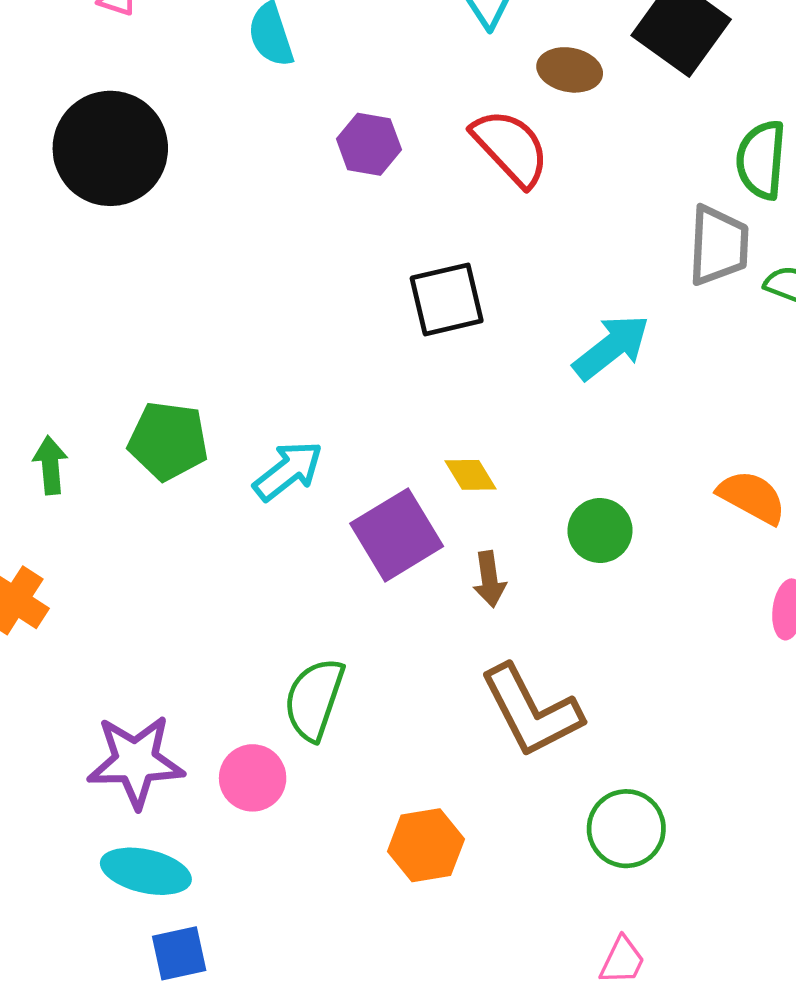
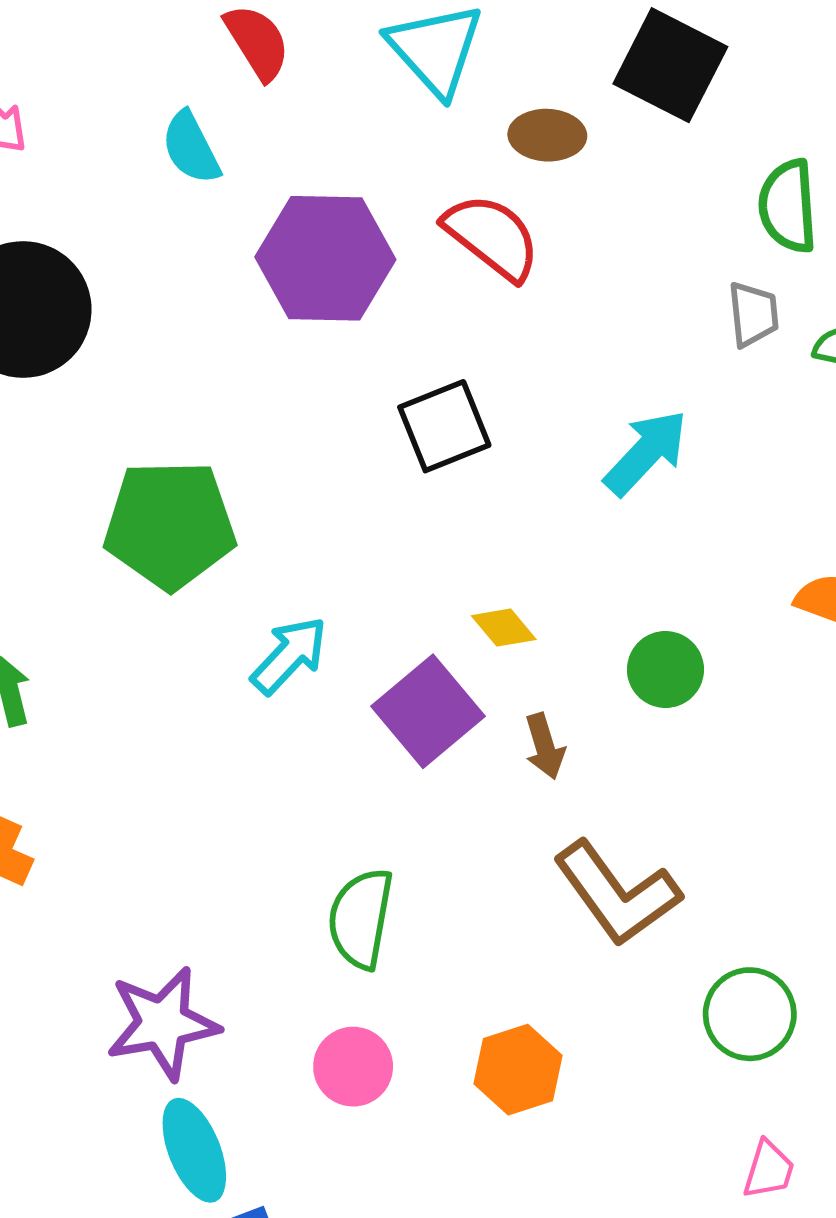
purple hexagon: (369, 144) -> (325, 258), size x1.8
gray trapezoid: (718, 245) -> (753, 314), size x0.7
green pentagon: (168, 441) -> (170, 525), moved, size x1.4
pink circle: (253, 778) -> (353, 1067), moved
cyan ellipse: (146, 871) -> (194, 1150), turned 64

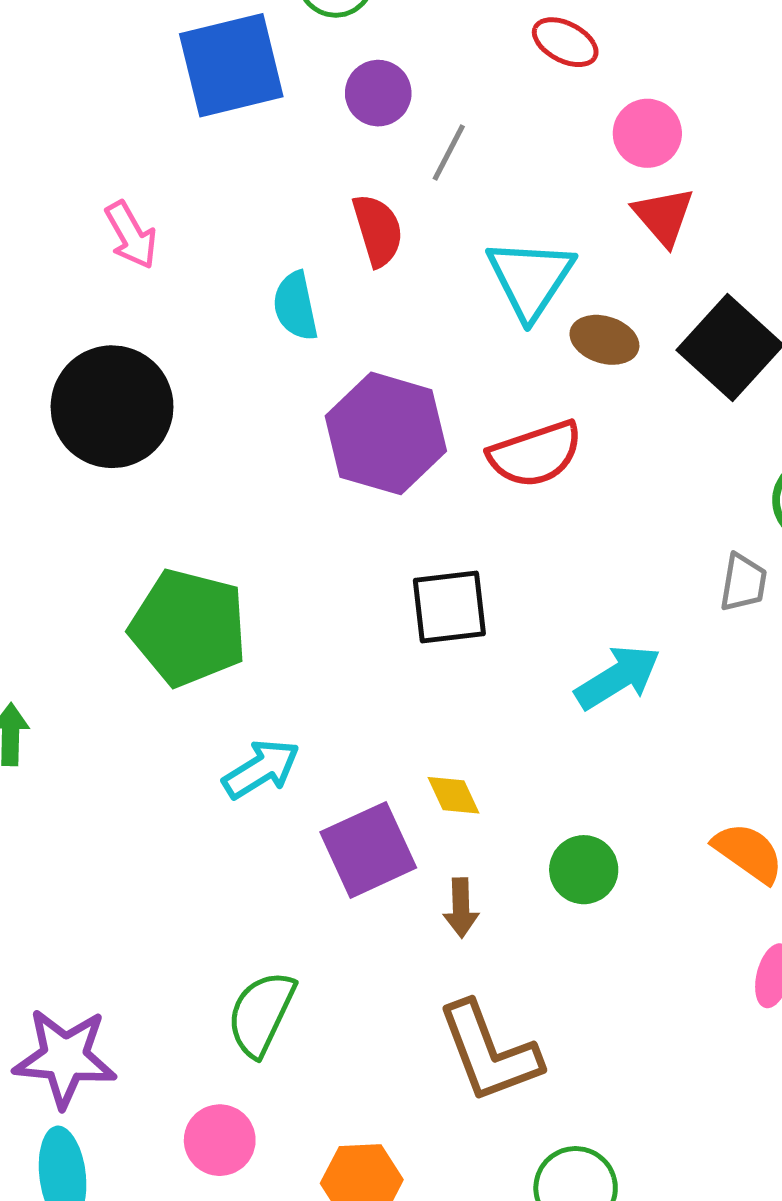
brown ellipse: (547, 135) -> (604, 340), moved
red semicircle: (492, 237) -> (535, 454), turned 108

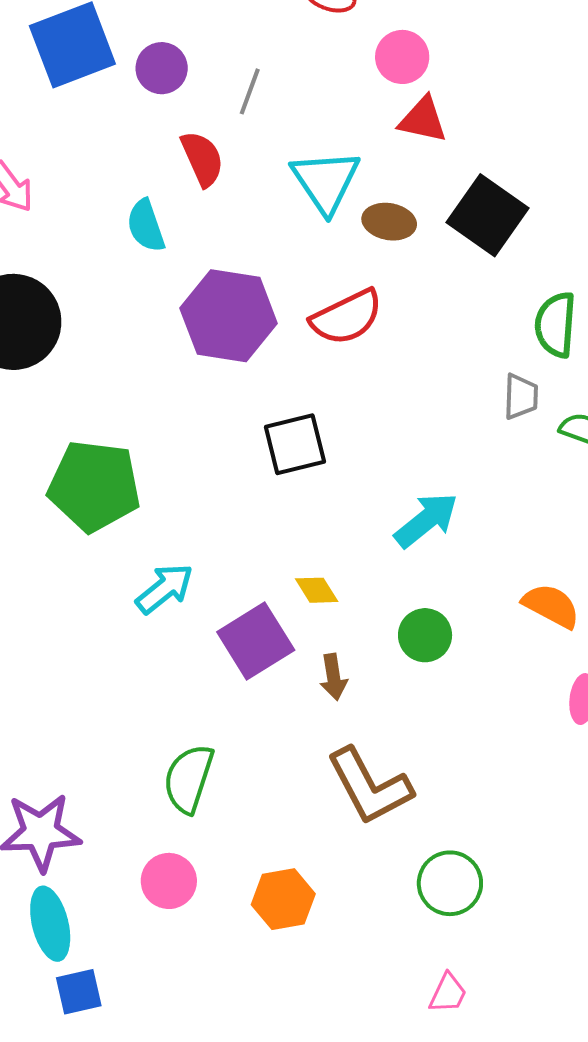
purple circle: (378, 93) -> (162, 68), moved
red triangle: (664, 216) -> (423, 120), turned -30
cyan arrow: (618, 677) -> (426, 520), moved

